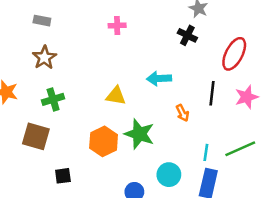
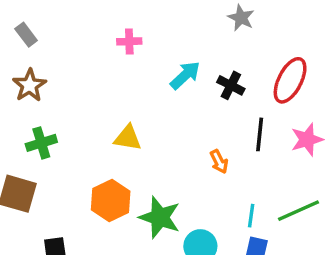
gray rectangle: (42, 21) -> (26, 35), turned 42
black cross: (187, 35) -> (231, 85), moved
cyan arrow: (159, 78) -> (185, 75), moved, turned 140
green star: (139, 134) -> (160, 217), moved

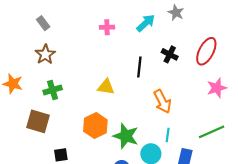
cyan arrow: (185, 75) -> (146, 23), moved
black line: (260, 134) -> (139, 67), moved
orange arrow: (219, 162) -> (162, 101), size x1.6
cyan line: (251, 216) -> (168, 135), moved

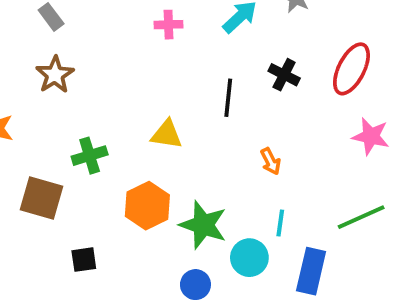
pink star: (217, 88) -> (371, 136), turned 30
green cross: (53, 90) -> (90, 156), moved
orange arrow: (162, 101) -> (271, 161), size x0.6

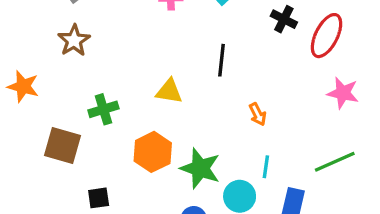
black cross: (284, 75) -> (284, 19), moved

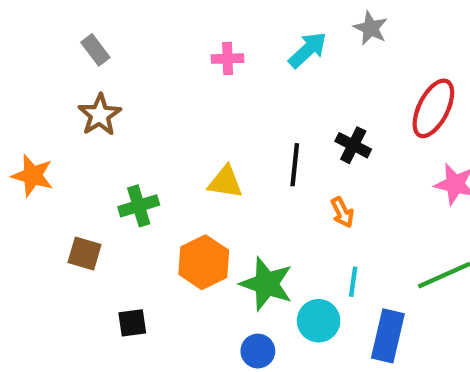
black cross: (284, 19) -> (353, 145), moved
black line: (222, 60) -> (295, 165), moved
brown square: (62, 145) -> (85, 254), size x0.7

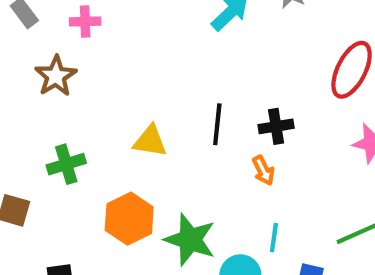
pink cross: (228, 59) -> (85, 21), moved
brown star: (100, 115) -> (56, 76), moved
black cross: (353, 145) -> (276, 126), moved, turned -36

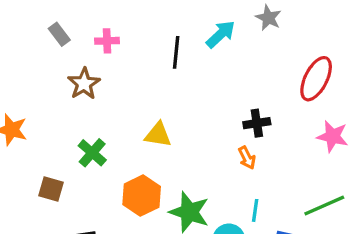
black line: (217, 124) -> (176, 52), moved
green cross: (66, 164) -> (92, 153), turned -32

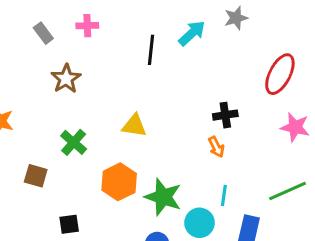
gray star: (268, 18) -> (236, 18), turned 30
pink cross: (107, 41) -> (87, 26), moved

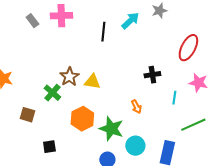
pink cross: (87, 26) -> (61, 16), size x1.5
brown star: (66, 79) -> (69, 77), moved
orange arrow: (216, 147) -> (136, 107), moved
cyan line: (224, 195) -> (174, 98), moved

